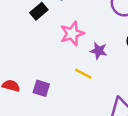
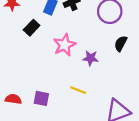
yellow line: (83, 74) -> (78, 90), moved

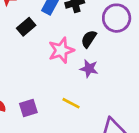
black semicircle: (121, 44) -> (89, 39), moved
purple square: (41, 98) -> (28, 108), turned -35

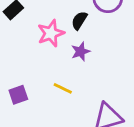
purple star: (89, 69) -> (81, 52), turned -30

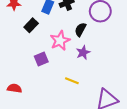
purple square: (18, 95) -> (41, 59), moved

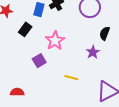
black semicircle: (80, 30) -> (105, 33), moved
purple star: (83, 52) -> (93, 52), moved

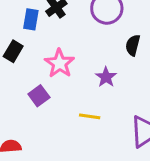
purple star: (93, 52) -> (106, 77), moved

